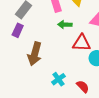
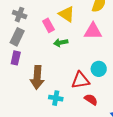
red triangle: (82, 43) -> (80, 80), moved
cyan cross: (58, 79) -> (56, 98), moved, turned -32

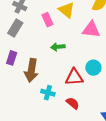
green arrow: (61, 43) -> (58, 47), moved
purple rectangle: (16, 58) -> (12, 58), moved
red semicircle: (91, 100) -> (73, 103), moved

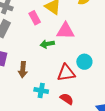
pink triangle: (91, 30) -> (65, 31), moved
brown arrow: (31, 70) -> (23, 70), size x0.7

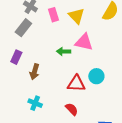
pink rectangle: (35, 18) -> (53, 15), moved
cyan cross: (41, 90) -> (35, 103), moved

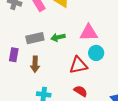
gray rectangle: (23, 28) -> (35, 38), moved, turned 54
pink triangle: (84, 42) -> (89, 33), moved

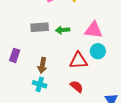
purple rectangle: (14, 55) -> (15, 55), moved
brown arrow: (35, 64) -> (42, 65), moved

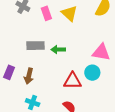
pink triangle: (94, 30) -> (101, 52), moved
brown arrow: (42, 65) -> (29, 76), moved

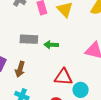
cyan circle: (92, 73) -> (81, 90), moved

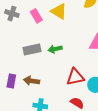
brown arrow: (20, 69) -> (31, 81), turned 98

